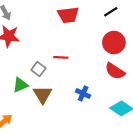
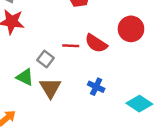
red semicircle: (115, 71) -> (96, 43), moved
green triangle: (20, 85) -> (25, 77), turned 49

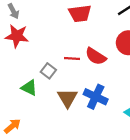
blue cross: (96, 87) -> (96, 97), size x1.5
brown triangle: (50, 88) -> (68, 98), moved

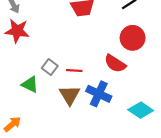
red semicircle: (96, 56) -> (115, 64), moved
red line: (72, 59) -> (74, 71), moved

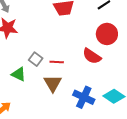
blue cross: (99, 94) -> (84, 97), moved

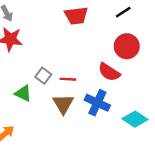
blue cross: (84, 97) -> (97, 103), moved

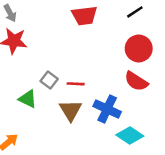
red semicircle: (109, 72) -> (136, 81), moved
cyan diamond: (135, 119) -> (130, 135), moved

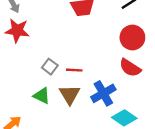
green triangle: (28, 99) -> (42, 96), moved
blue cross: (107, 109) -> (103, 93), turned 35

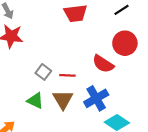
red semicircle: (130, 68) -> (103, 64), moved

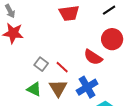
red line: (67, 75) -> (62, 67), turned 40

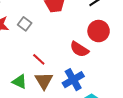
gray square: (41, 64) -> (25, 24), moved
red line: (62, 67) -> (39, 59), moved

